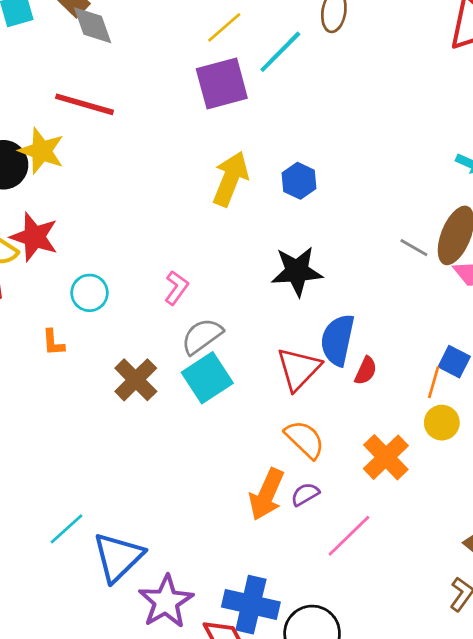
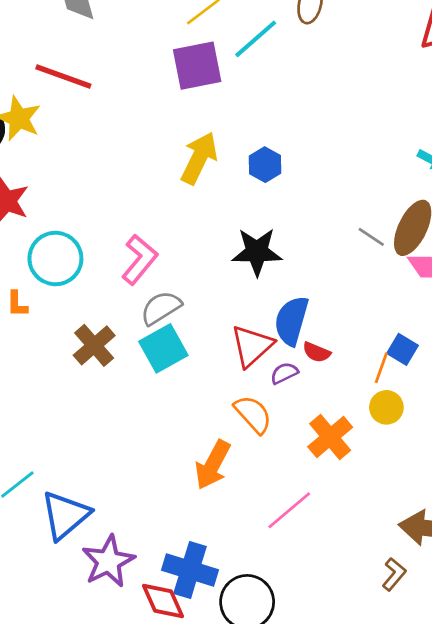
pink L-shape: (176, 288) -> (140, 259), size x1.5
cyan circle: (90, 293) -> (55, 259), size x1.5
red semicircle: (366, 371) -> (317, 352), turned 84
purple semicircle: (305, 494) -> (284, 373), moved

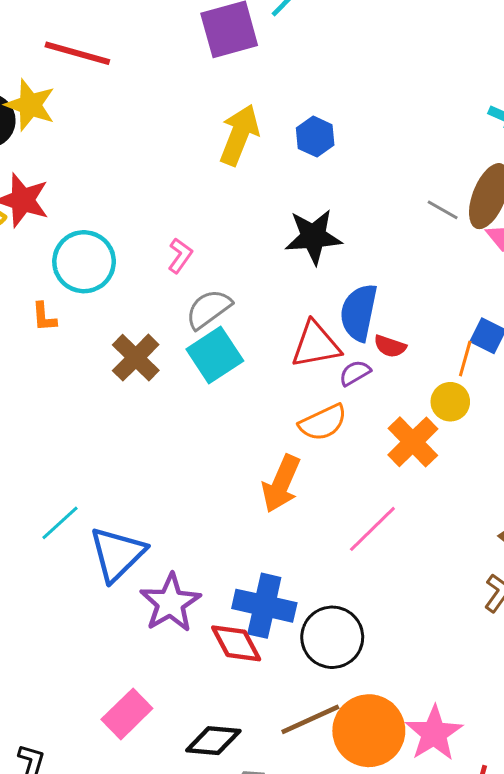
pink L-shape: (140, 259) -> (180, 256), size x0.6
red triangle: (252, 346) -> (316, 345), turned 36
yellow circle: (386, 407) -> (450, 402), moved
orange semicircle: (253, 414) -> (323, 423), turned 111

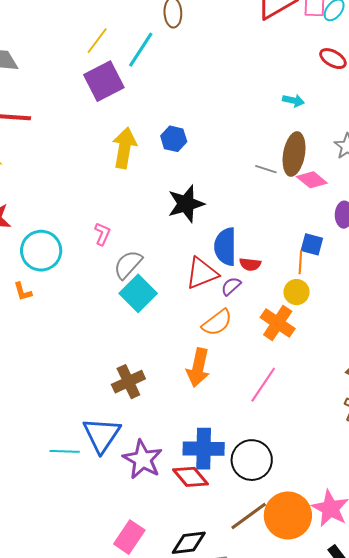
brown cross: (136, 358) -> (128, 382), moved, turned 32
cyan line: (60, 523) -> (65, 451), moved, turned 56

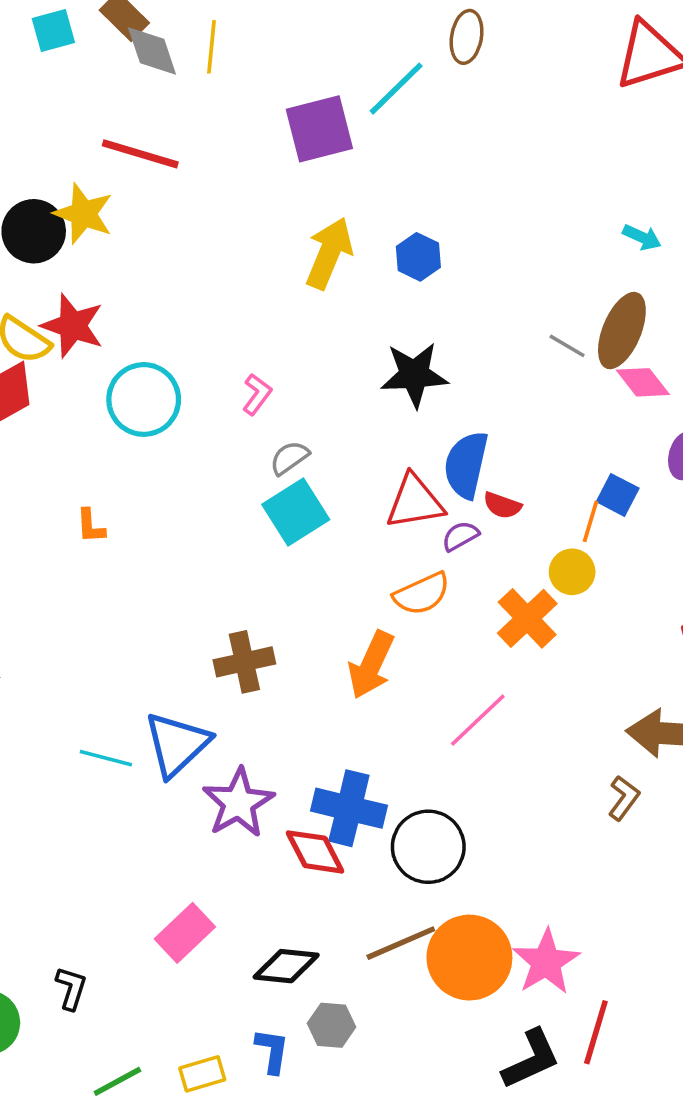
yellow line: (97, 41) -> (211, 47), moved, turned -44
gray semicircle: (128, 265) -> (289, 458), size x0.7
orange L-shape: (23, 292) -> (91, 526), moved

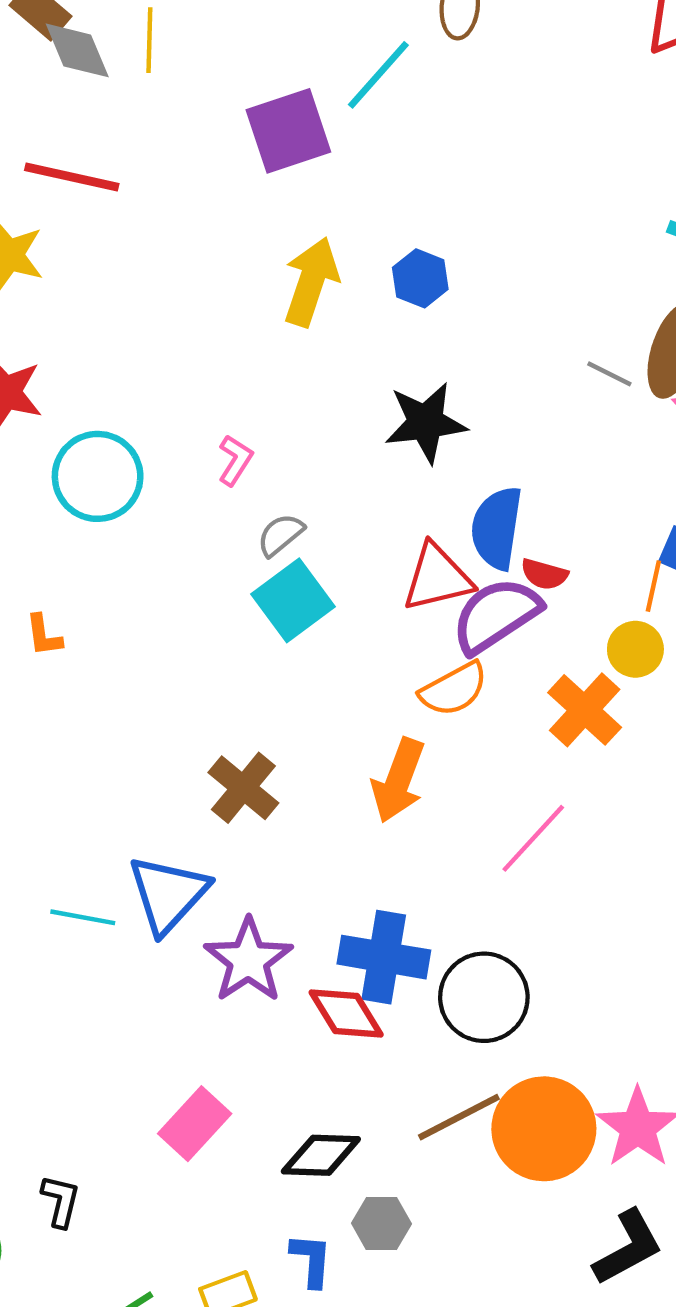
purple semicircle: (460, 536) -> (496, 615), size x2.0
brown cross: (244, 662) -> (243, 788), turned -34

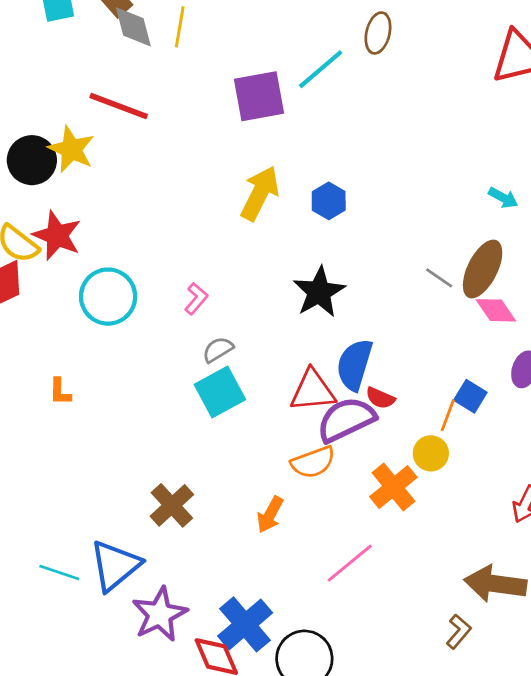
black star: (426, 422) -> (319, 292), turned -30
orange arrow: (398, 780) -> (270, 515), size x0.7
blue cross: (384, 957) -> (245, 624), turned 32

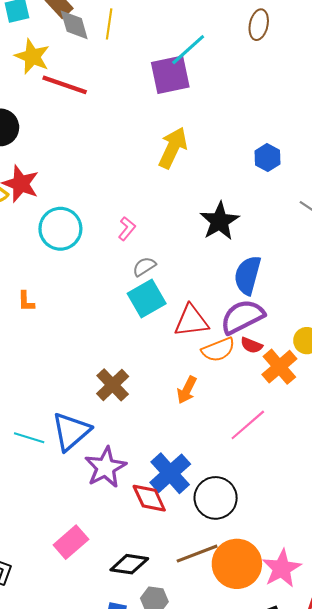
cyan line: (321, 69) -> (188, 50), moved
yellow star: (71, 149) -> (32, 57), moved
blue hexagon: (329, 201) -> (267, 158), moved
red triangle: (313, 391) -> (191, 321), moved
red semicircle: (380, 398) -> (251, 345), moved

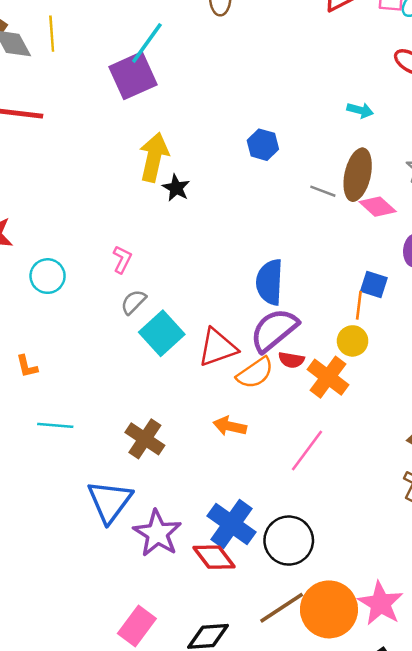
black star: (219, 221) -> (176, 188), moved, size x0.6
cyan circle: (60, 229) -> (48, 276), size x0.7
gray semicircle: (144, 267) -> (133, 302), moved
orange arrow: (187, 390) -> (230, 426), turned 88
cyan line: (29, 438) -> (55, 425), moved

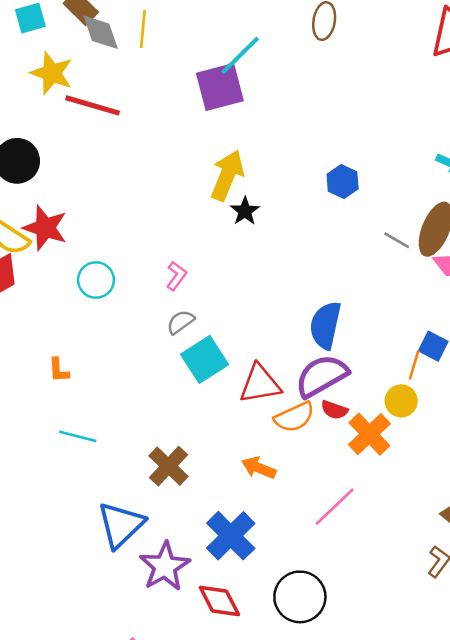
blue cross: (232, 524) -> (231, 536), moved

